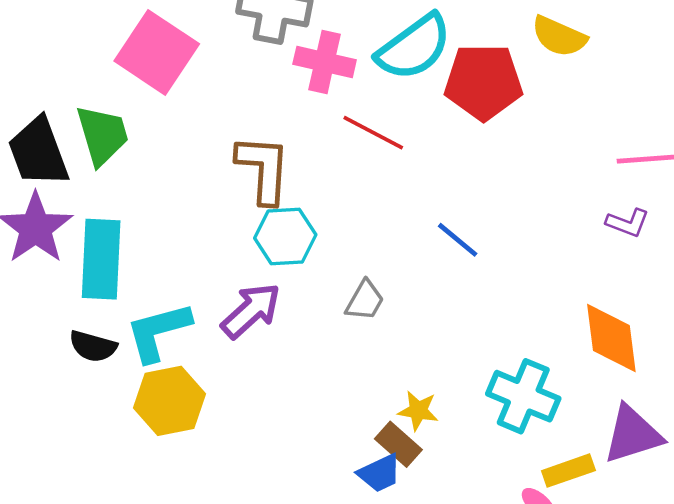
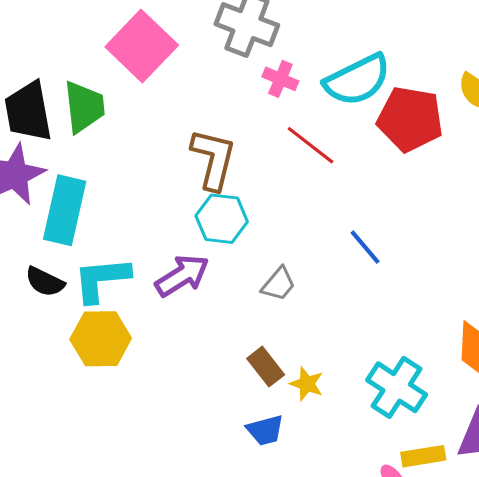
pink cross: (325, 62) -> (280, 79), size x0.7
brown rectangle: (398, 444) -> (266, 367), moved

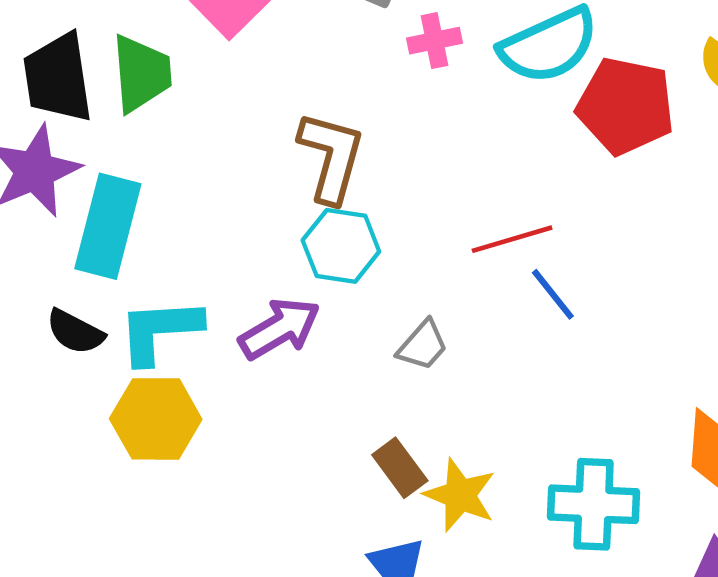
pink cross: (280, 79) -> (434, 41), turned -36
red line: (311, 145) -> (512, 239), moved, turned -56
yellow star: (307, 384) -> (460, 495), size x1.4
cyan cross: (397, 387) -> (594, 504), turned -32

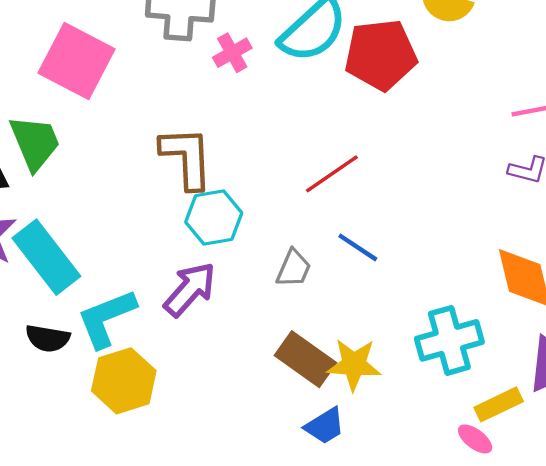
cyan rectangle: (108, 226) -> (46, 257), turned -34
blue line: (553, 294) -> (358, 247), moved
brown rectangle: (400, 468) -> (306, 359), size x1.4

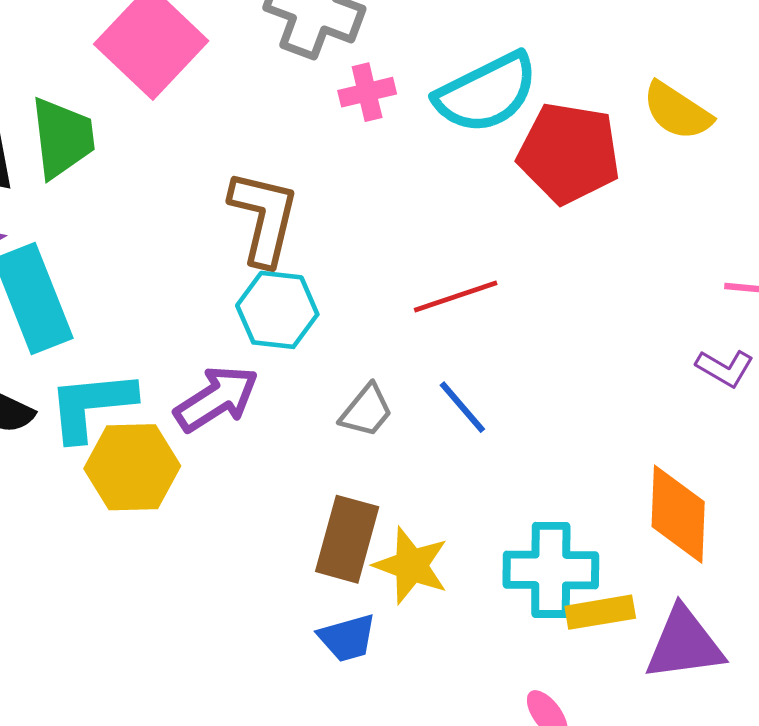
brown rectangle: (306, 359) -> (347, 539), turned 54
yellow hexagon: (124, 381) -> (132, 467), moved
yellow rectangle: (499, 404) -> (600, 612), moved

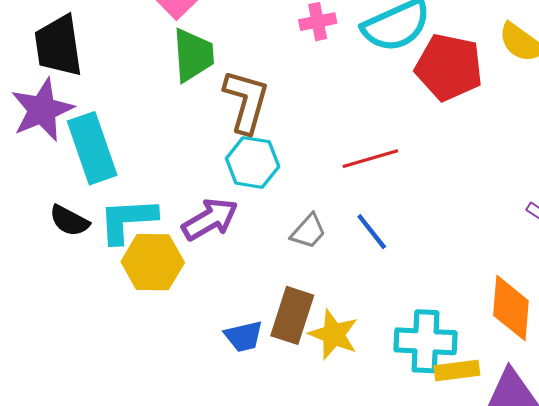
green trapezoid: (62, 138) -> (193, 55), moved
blue trapezoid: (347, 638) -> (244, 336), moved

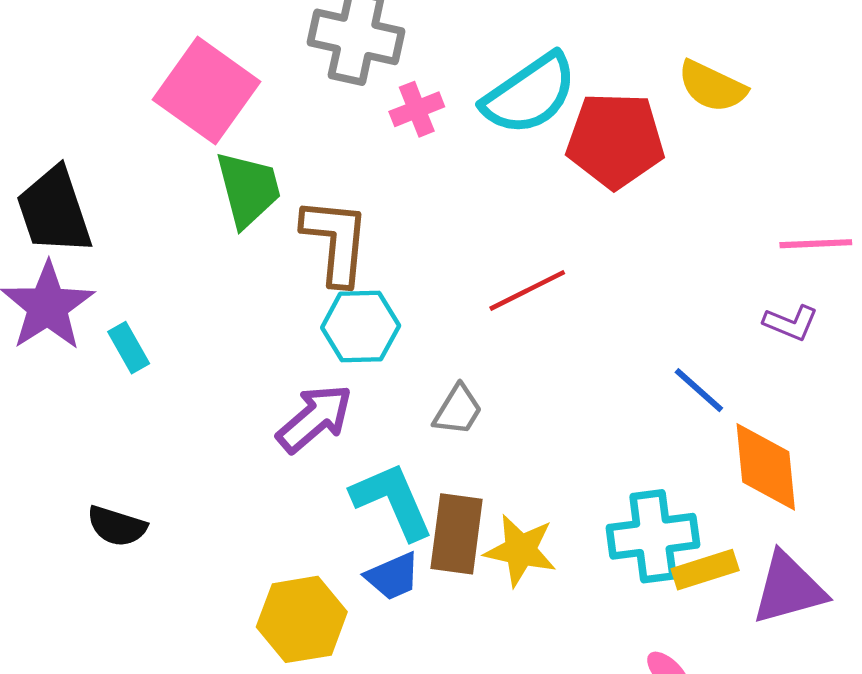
cyan rectangle: (92, 148) -> (129, 348), size x0.5
cyan L-shape: (127, 220) -> (392, 501), moved, turned 80
black semicircle: (69, 221) -> (117, 526), moved
blue line: (372, 232) -> (699, 390), moved
yellow hexagon: (153, 262) -> (302, 619), moved

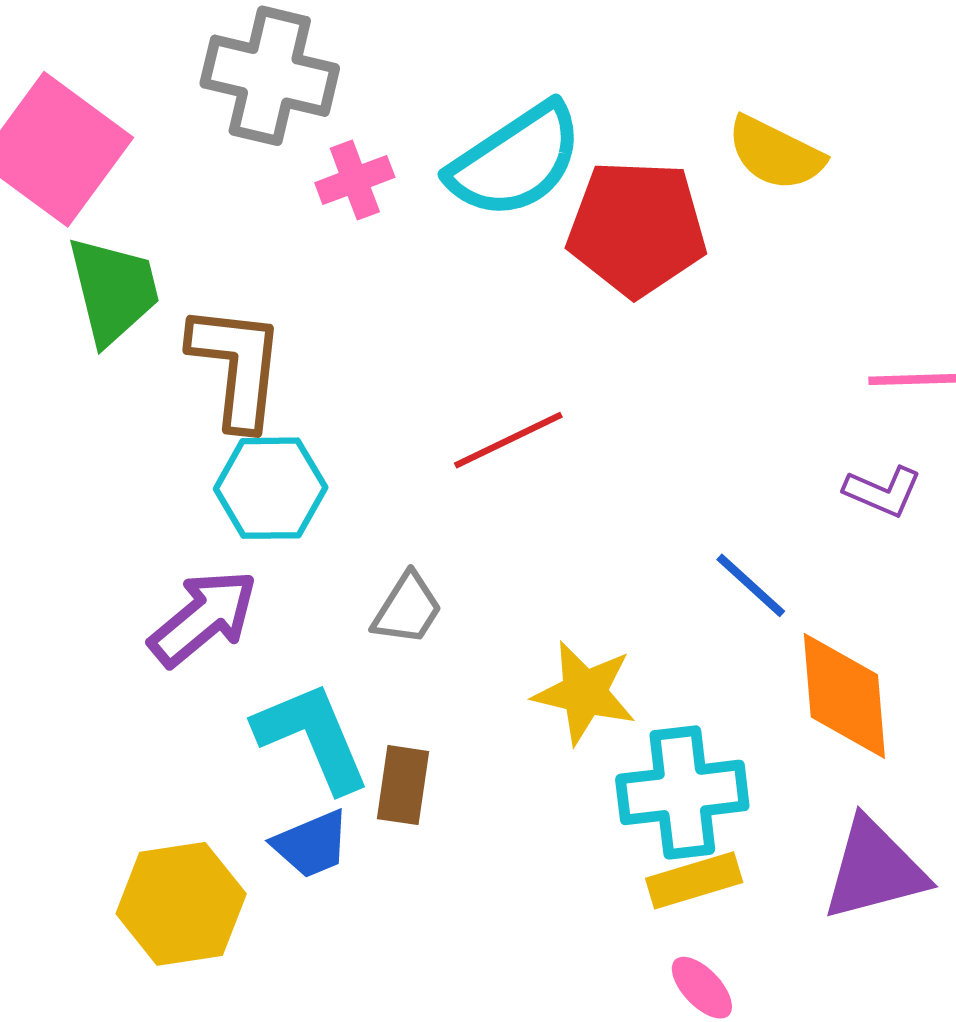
brown rectangle: (457, 534) -> (403, 785), size x0.7
yellow star: (520, 550) -> (584, 693), moved
yellow rectangle: (705, 570) -> (694, 880), moved

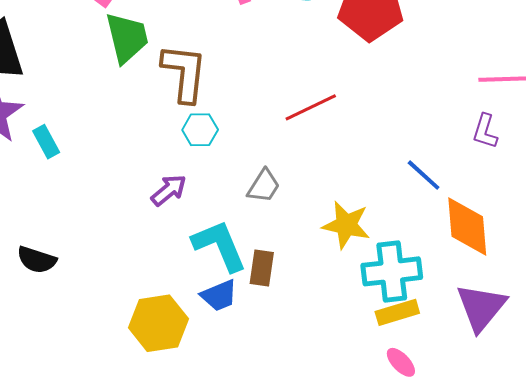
cyan hexagon: (271, 488) -> (200, 130), size x0.7
purple L-shape: (883, 491) -> (485, 131), turned 84
purple arrow: (203, 618) -> (169, 190), size x0.7
purple triangle: (874, 870) -> (481, 307), turned -36

